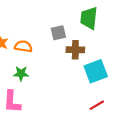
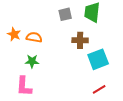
gray square: (58, 33) -> (65, 14), moved

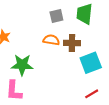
orange semicircle: (34, 37) -> (51, 40), moved
green star: (32, 61) -> (22, 65), size x1.5

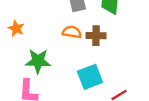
cyan square: (91, 63) -> (90, 77), moved

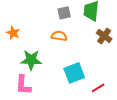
brown cross: (96, 36) -> (104, 36), moved, turned 35

